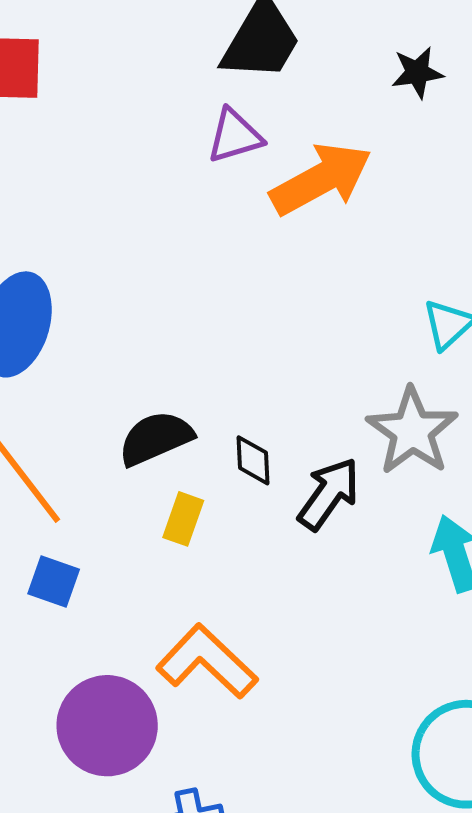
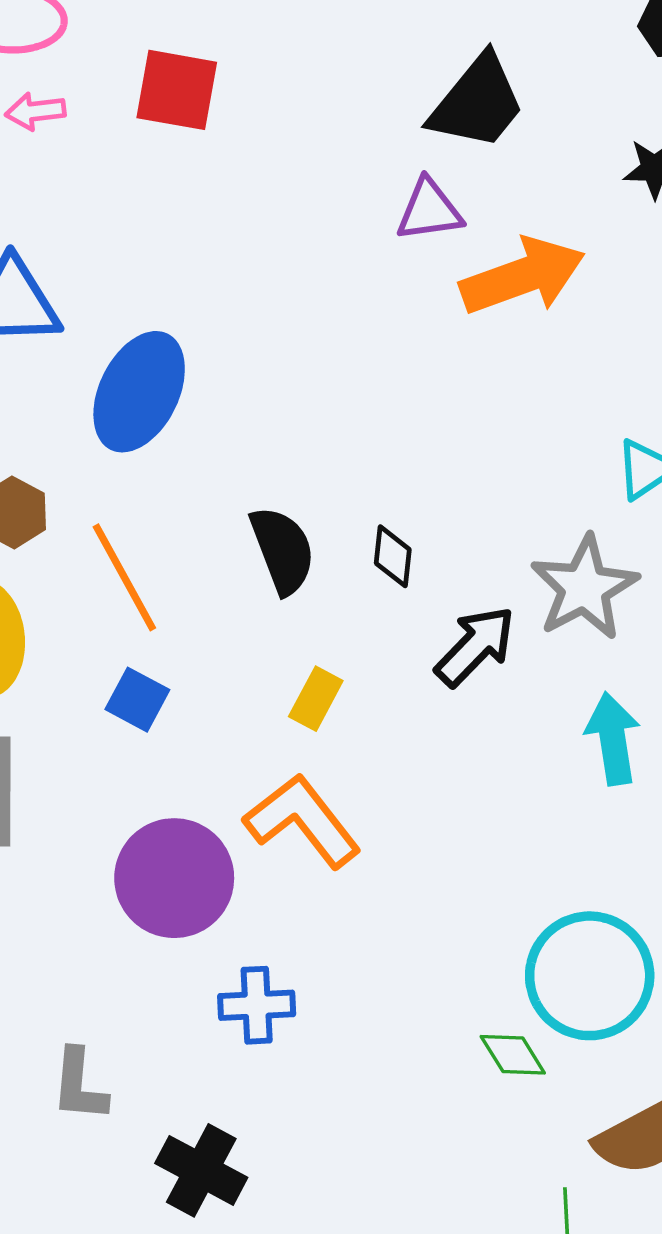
black semicircle: (156, 438) -> (283, 550), turned 84
black diamond: (253, 460) -> (393, 556), moved
yellow rectangle: (183, 519) -> (316, 699), moved

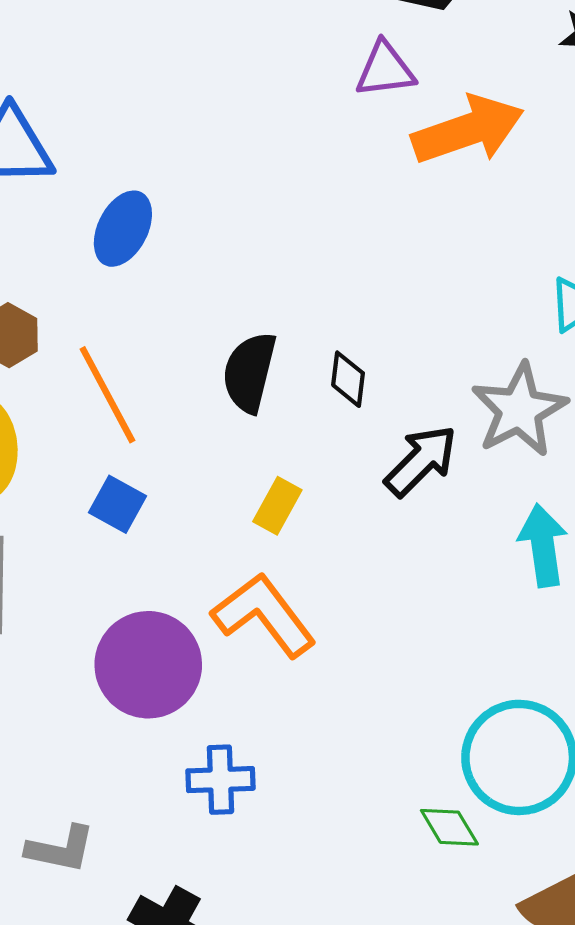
blue ellipse: (139, 392) -> (123, 229), size x0.7
black semicircle: (283, 550) -> (249, 372), turned -146
gray L-shape: (79, 1085) -> (61, 849), turned -84

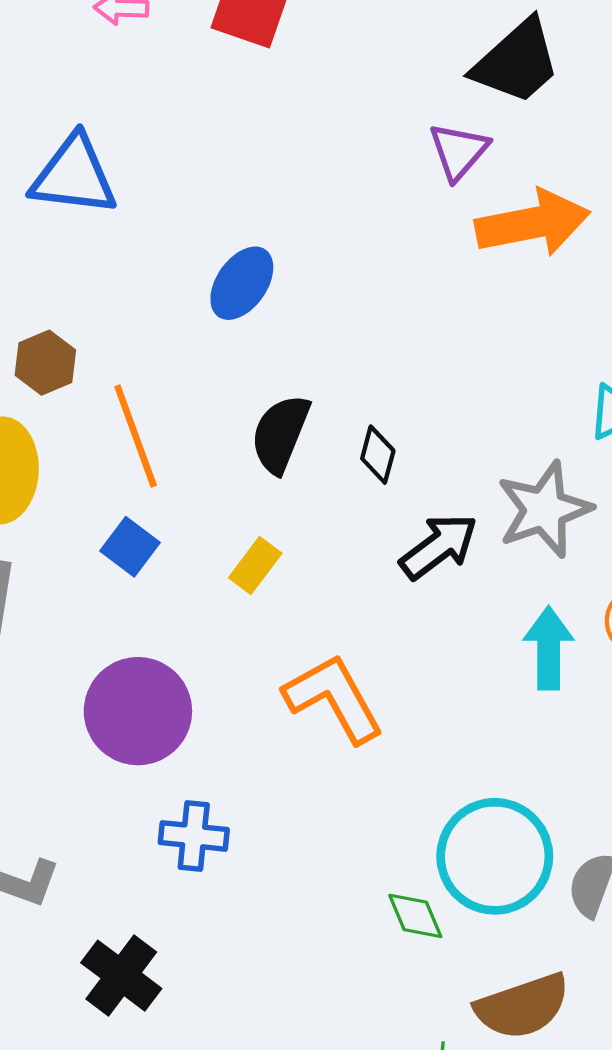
purple triangle: (385, 70) -> (459, 151), turned -50
blue ellipse: (123, 229) -> (242, 283), moved
yellow rectangle: (277, 506) -> (255, 566), moved
orange L-shape: (264, 615) -> (334, 698), moved

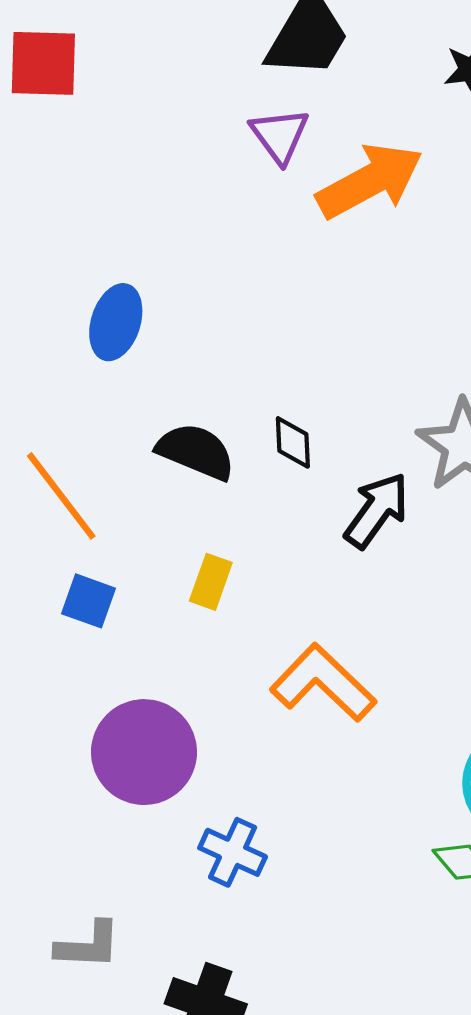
black semicircle: (280, 434) -> (196, 451), turned 108
blue cross: (194, 836) -> (233, 852), turned 36

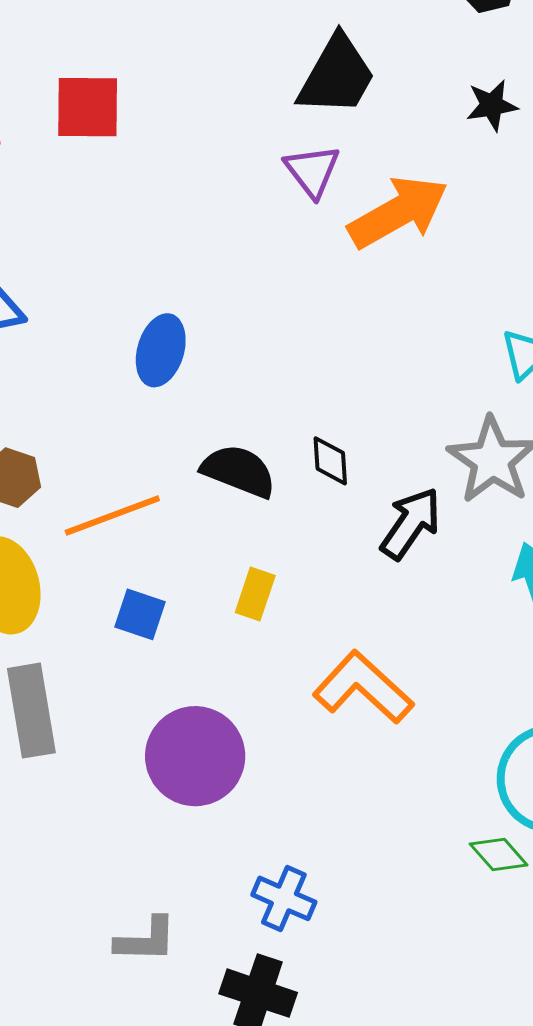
orange line: (61, 496) -> (112, 516), turned -72
blue cross: (233, 852) -> (284, 898), moved

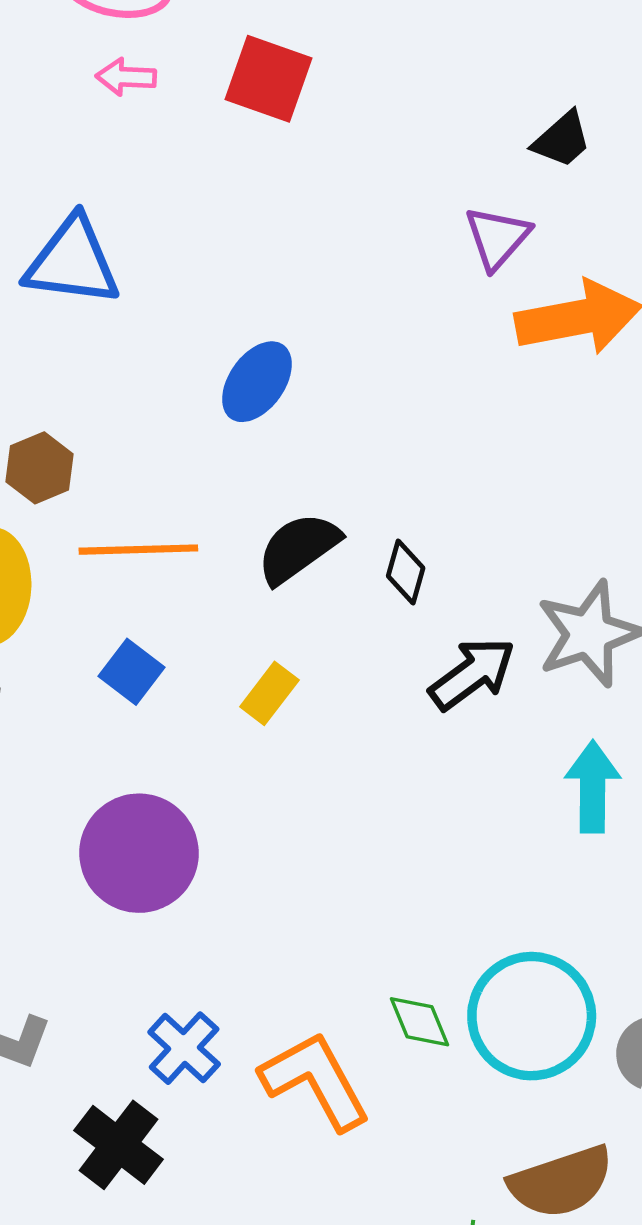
black trapezoid: (337, 75) -> (562, 140), size x0.6
black semicircle: (239, 471) -> (298, 548), turned -76
orange L-shape: (363, 687) -> (315, 1081), moved
green diamond: (499, 854) -> (419, 1022), moved

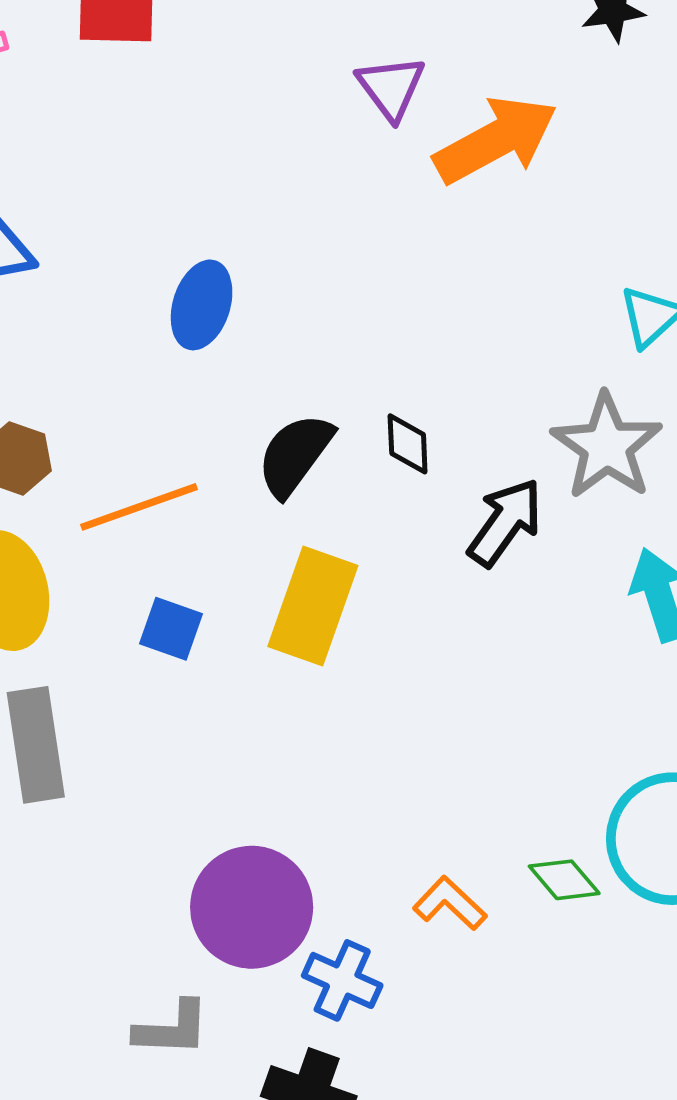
yellow rectangle: (269, 693) -> (313, 606), size x1.8
purple circle: (139, 853) -> (252, 907), moved
orange L-shape: (315, 1081) -> (450, 903), moved, size x0.6

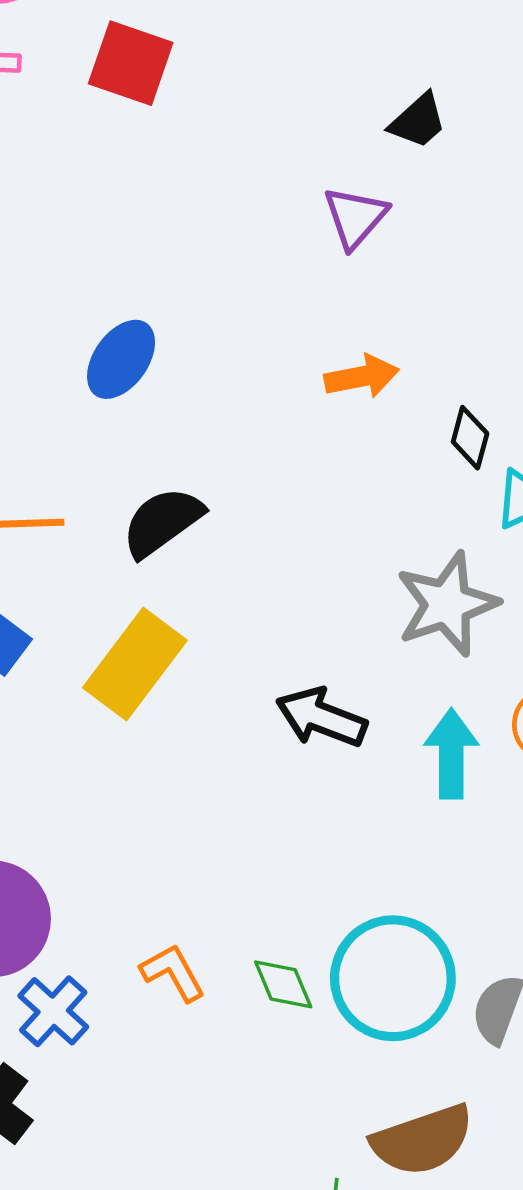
orange arrow: (496, 140) -> (362, 377), moved, size x0.6
black diamond: (408, 444) -> (470, 438), moved
black arrow: (505, 522) -> (321, 717), moved, turned -122

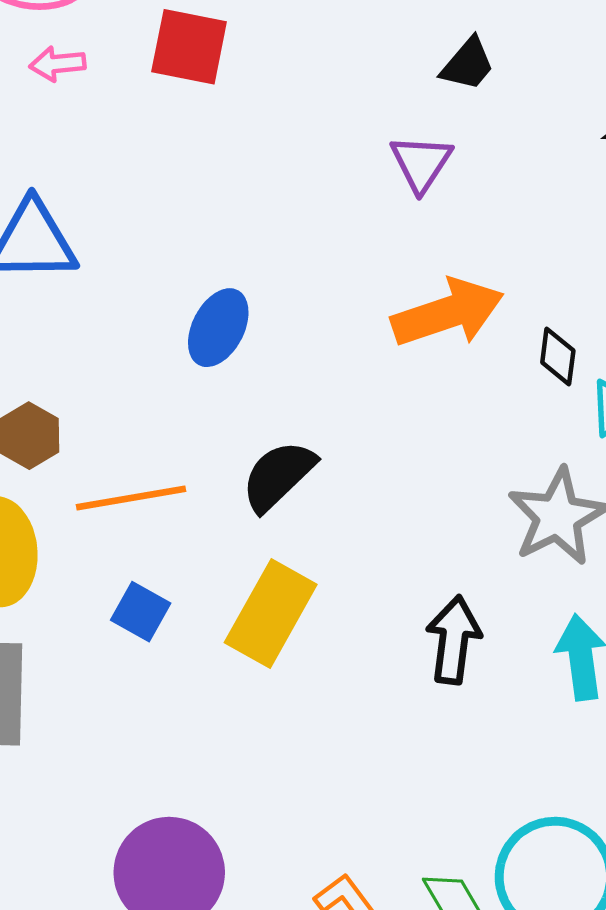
orange arrow: (362, 377) -> (448, 313), size x1.6
black arrow: (321, 717) -> (454, 640), turned 84

